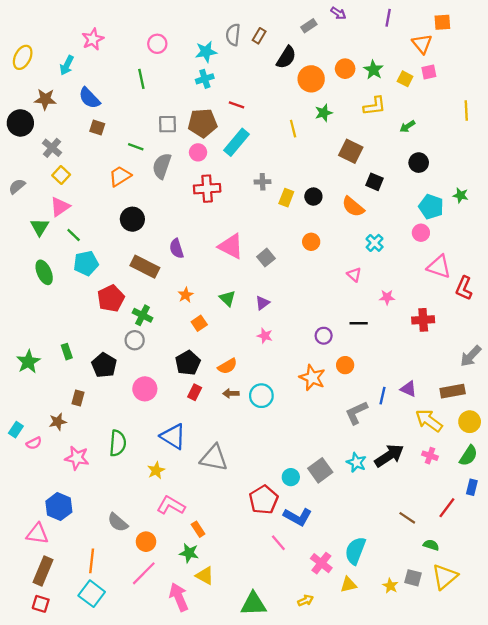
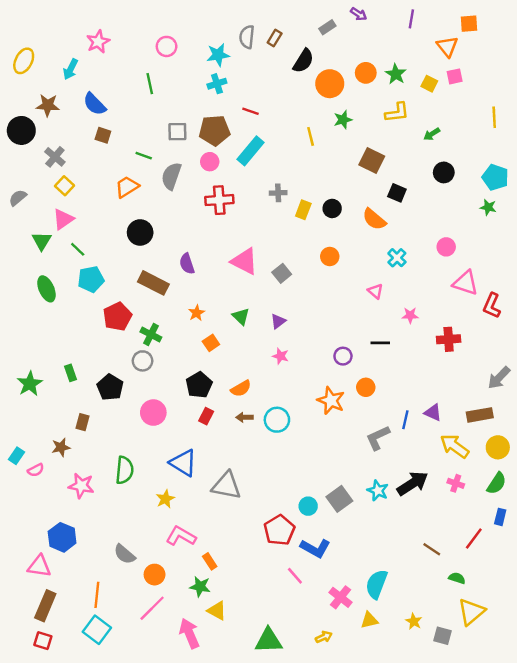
cyan pentagon: (431, 207) -> (495, 177), moved
gray square: (413, 578) -> (443, 636), moved

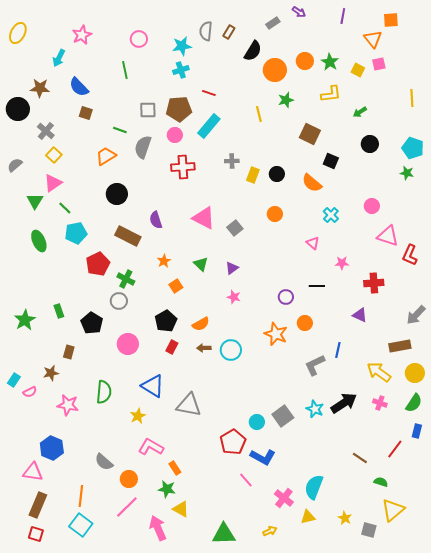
yellow ellipse: (24, 61) -> (18, 33), moved
purple triangle: (433, 413) -> (360, 315), moved

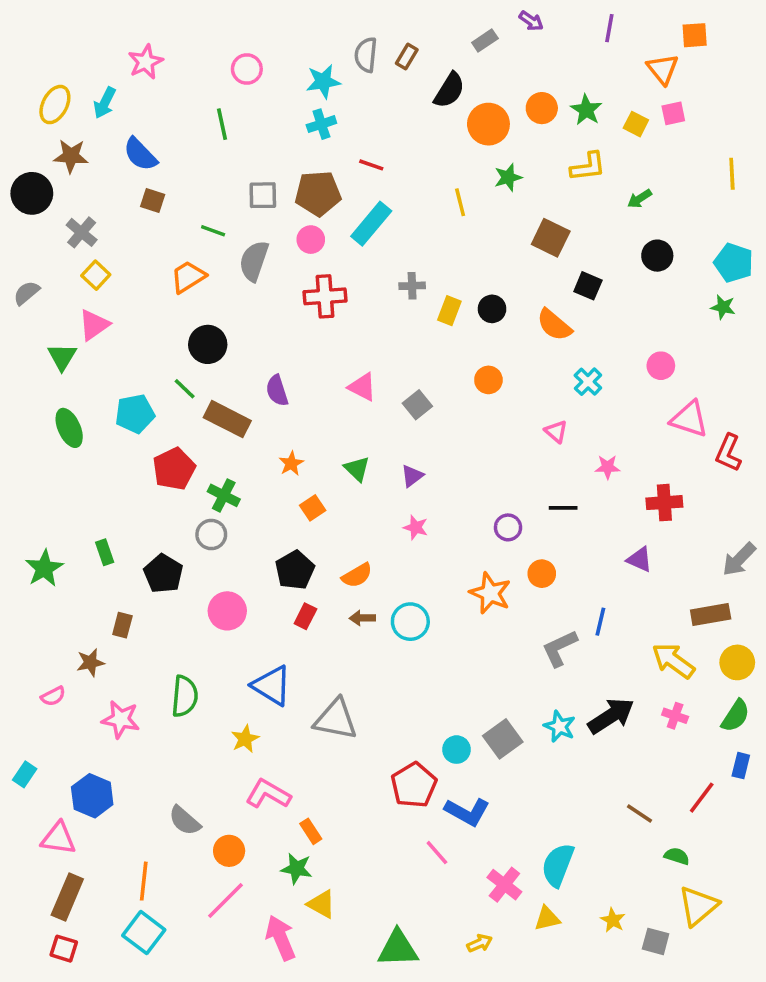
yellow ellipse: (18, 33) -> (55, 105), moved
green line: (65, 208) -> (185, 389), moved
pink triangle: (204, 218) -> (362, 387), size x0.7
cyan rectangle: (14, 380) -> (25, 774), moved

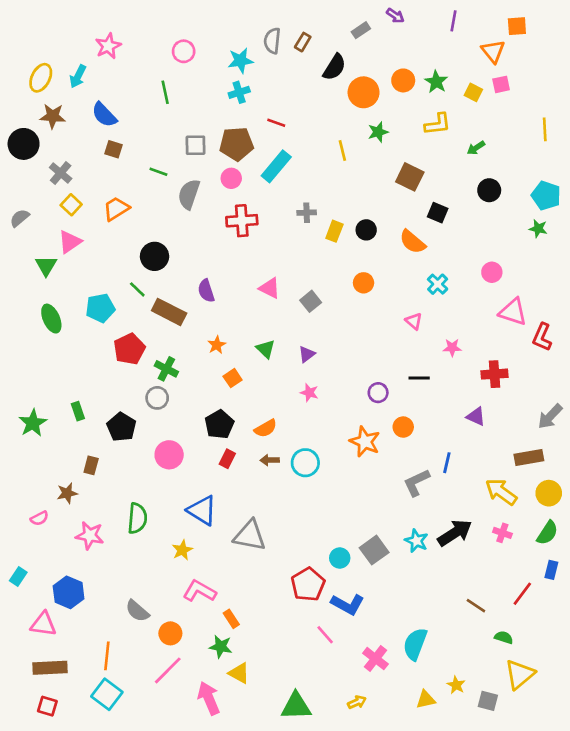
orange trapezoid: (188, 277) -> (116, 209), moved
brown rectangle: (67, 897) -> (50, 668), turned 64
yellow triangle: (547, 918) -> (426, 700), moved

